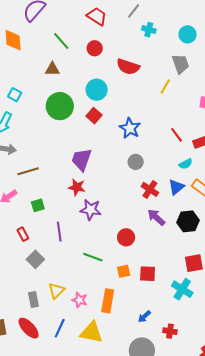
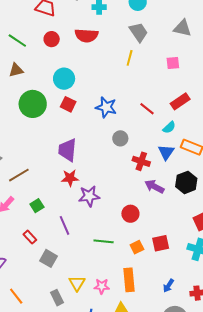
red semicircle: (128, 67) -> (86, 35), moved
red line: (176, 135) -> (147, 109), moved

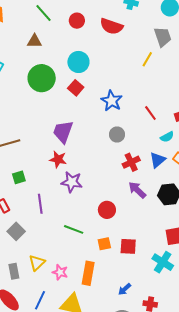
red cross: (141, 161) -> (131, 162), turned 30

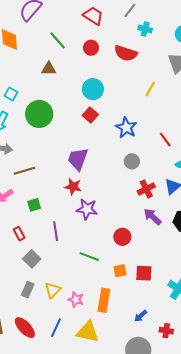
yellow line: (147, 59) -> (150, 89), moved
green circle: (42, 78) -> (39, 114), moved
gray rectangle: (14, 271) -> (28, 290), moved, turned 35

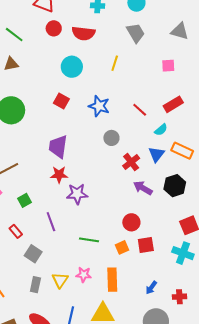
red circle: (91, 48) -> (54, 28), moved
cyan circle: (93, 89) -> (72, 67), moved
red circle: (122, 237) -> (131, 222), moved
pink star: (76, 299) -> (84, 275), moved

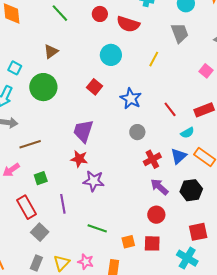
brown triangle: (11, 64) -> (51, 52), moved, turned -35
pink square: (168, 66) -> (206, 71), turned 32
red circle: (131, 222) -> (156, 215), moved
red rectangle: (16, 231) -> (27, 207), size x1.6

